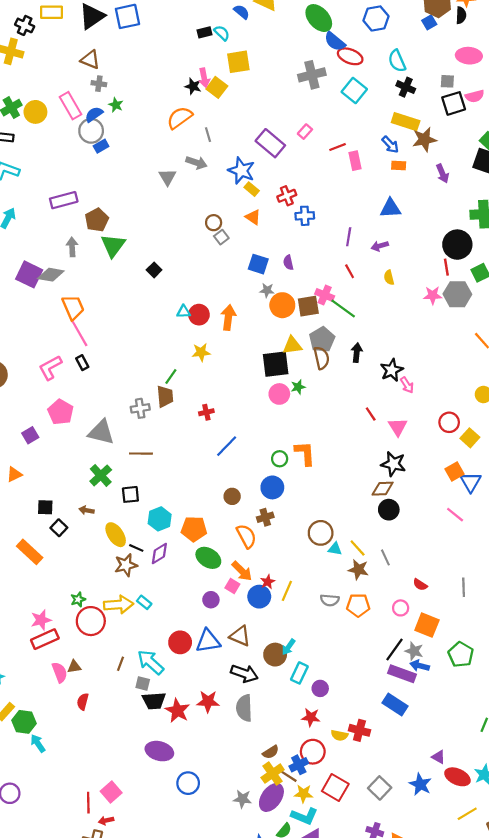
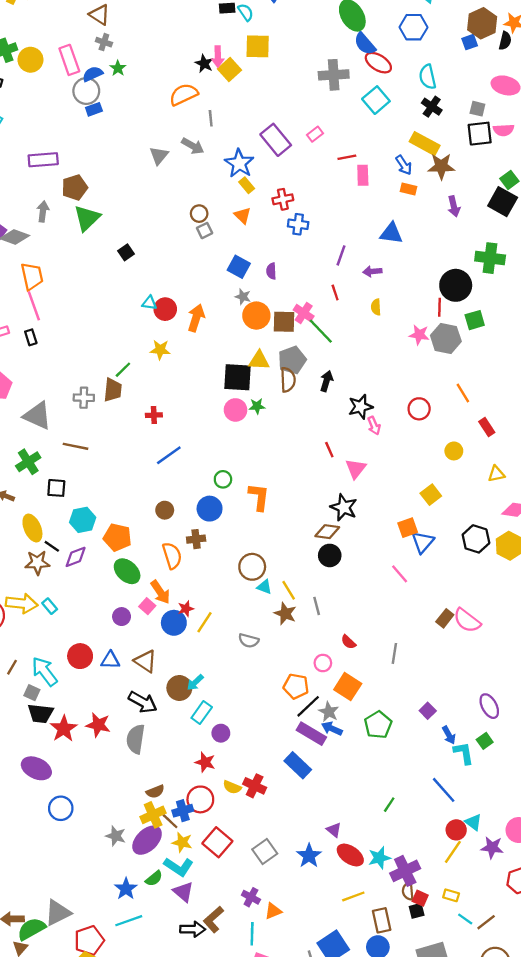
red circle: (449, 422) -> (419, 409), moved
orange L-shape: (305, 453) -> (259, 497), moved
orange pentagon: (358, 605) -> (296, 686), moved
blue triangle: (208, 641) -> (110, 660), size x0.7

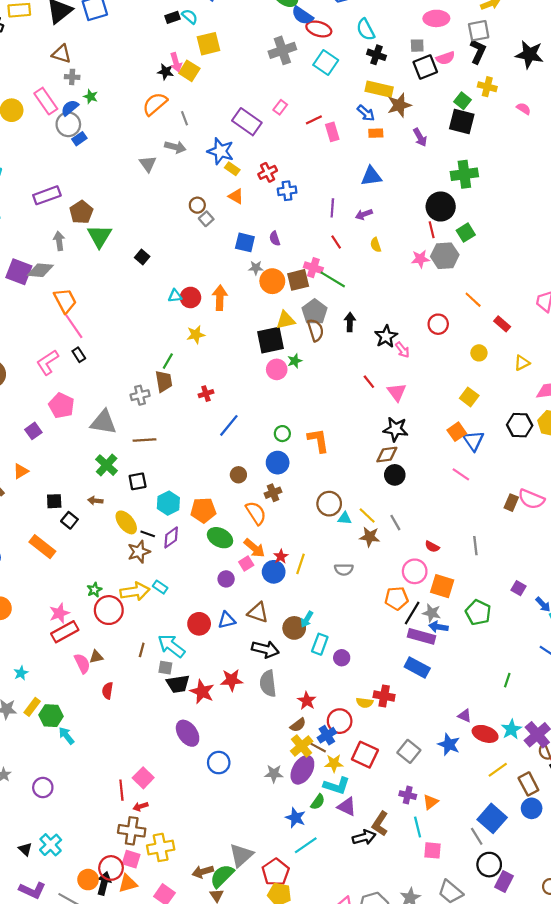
pink square: (147, 606) -> (246, 564), turned 32
pink circle: (323, 663) -> (415, 571), size x1.5
red star: (205, 762) -> (307, 701), moved, turned 30
purple ellipse: (36, 768) -> (188, 733), turned 45

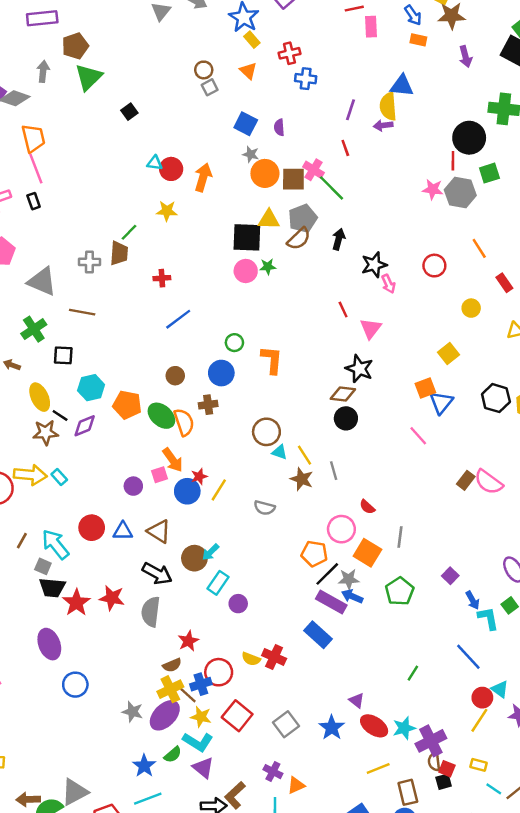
yellow semicircle: (376, 245) -> (388, 106), moved, size x1.6
brown semicircle: (315, 330) -> (299, 239), turned 50
green ellipse: (220, 538) -> (161, 416), moved
gray line: (475, 546) -> (400, 537), moved
gray star: (432, 613) -> (349, 579), turned -30

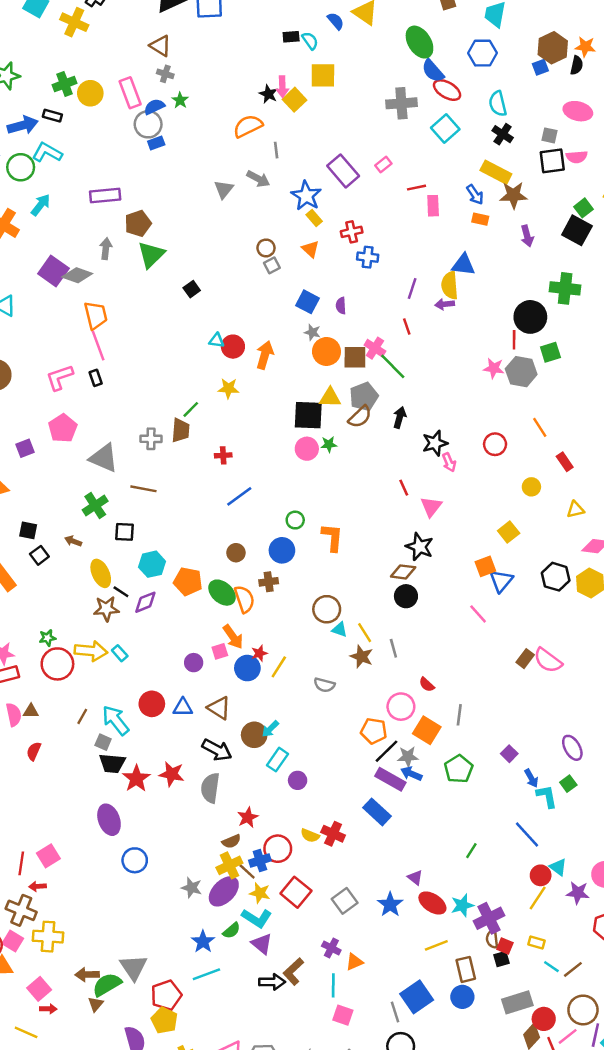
gray triangle: (75, 792) -> (134, 967), turned -36

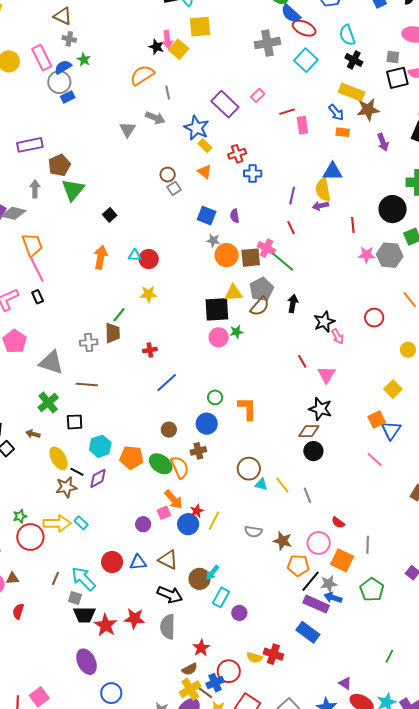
red line: (514, 340) -> (353, 225), moved
orange arrow: (265, 355) -> (101, 257), moved
brown star: (361, 657) -> (283, 541), moved

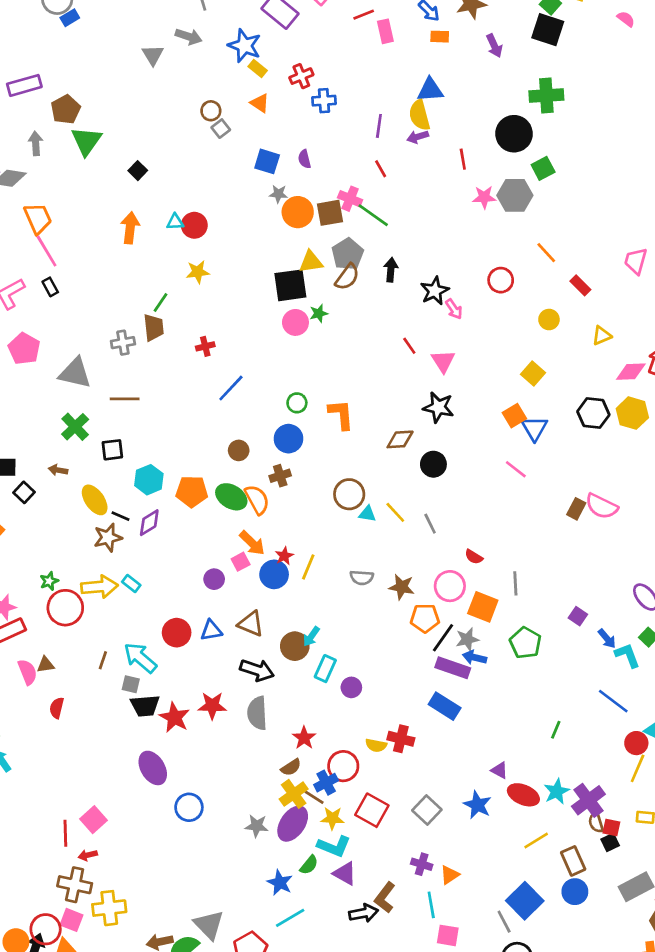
brown diamond: (309, 431) -> (400, 439), moved

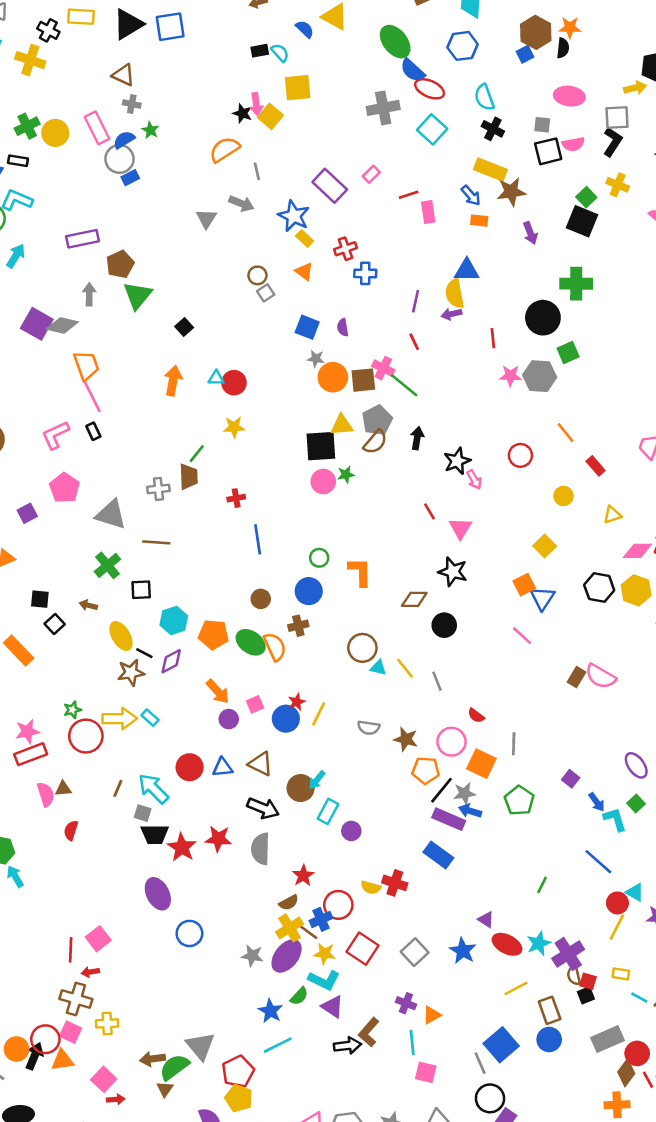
blue line: (231, 388) -> (258, 539), turned -56
orange arrow: (252, 543) -> (218, 692), moved
yellow cross: (109, 908) -> (107, 1023), size x0.7

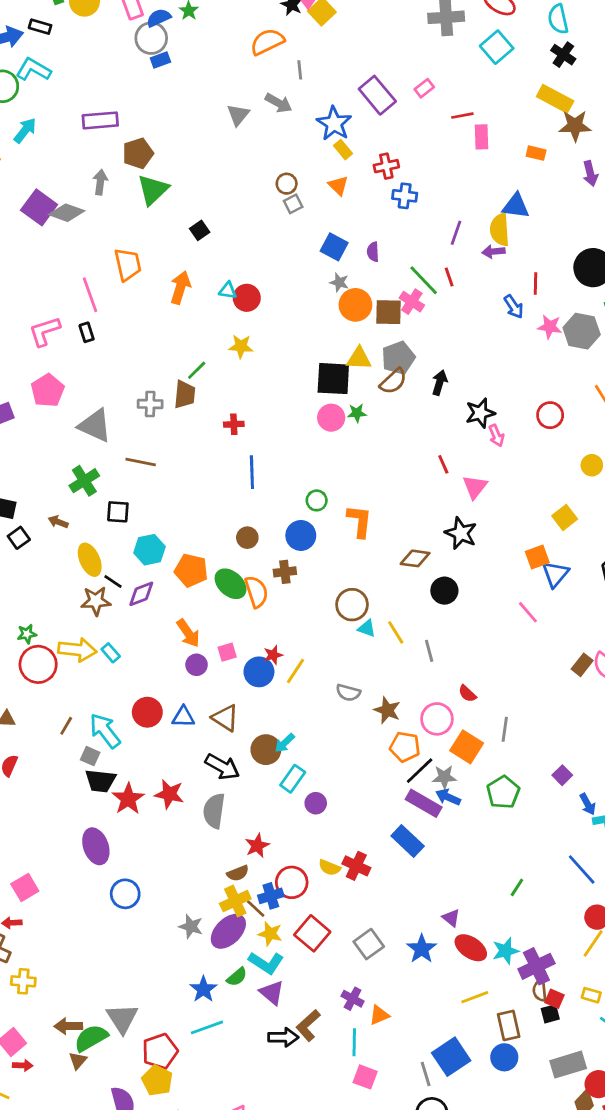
blue arrow: (471, 195) -> (514, 307), moved
orange trapezoid: (86, 365) -> (128, 265), moved
green line: (404, 385) -> (424, 280), moved

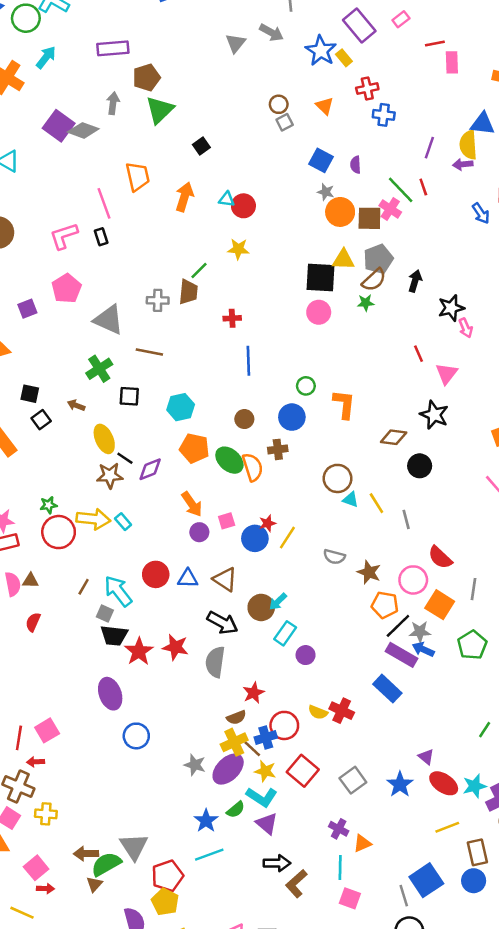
yellow rectangle: (343, 150) -> (344, 58), moved
green star: (357, 413) -> (366, 303), moved
cyan hexagon: (149, 550) -> (181, 407), moved
red semicircle: (467, 694) -> (440, 557), size x1.5
brown L-shape: (308, 1025) -> (296, 884), moved

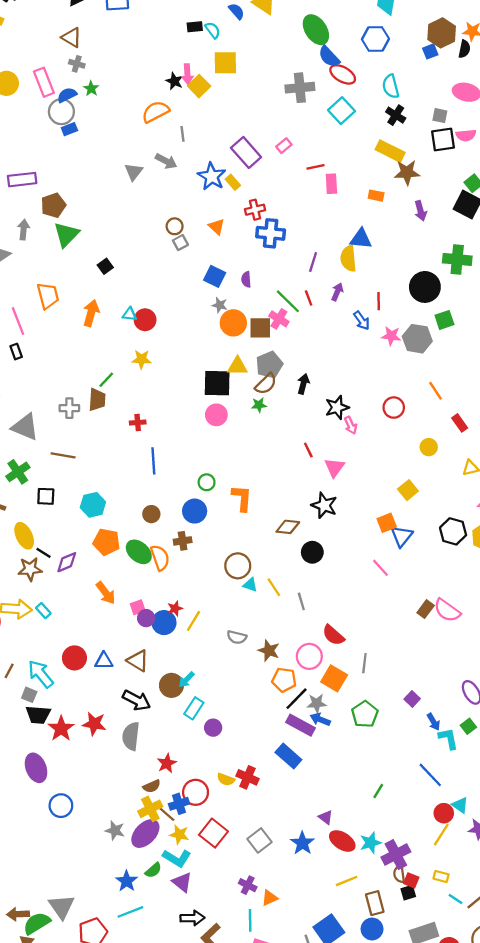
blue cross: (384, 115) -> (271, 233), size x1.4
purple arrow: (463, 164) -> (337, 292), moved, turned 120
purple circle: (199, 532) -> (146, 618), moved

